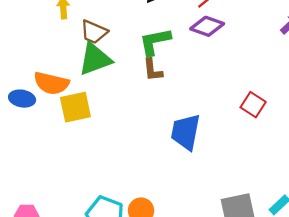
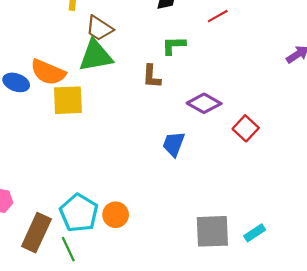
purple diamond: (207, 26) -> (204, 103), moved
green L-shape: (155, 42) -> (174, 45), moved, size x0.7
blue trapezoid: (186, 132) -> (174, 144), size x0.7

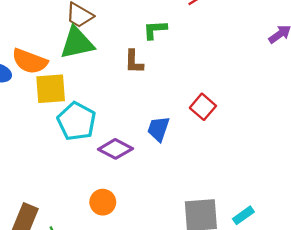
purple diamond: (204, 103) -> (115, 149), moved
red square: (246, 128) -> (203, 107), moved
cyan pentagon: (79, 213) -> (77, 121), moved

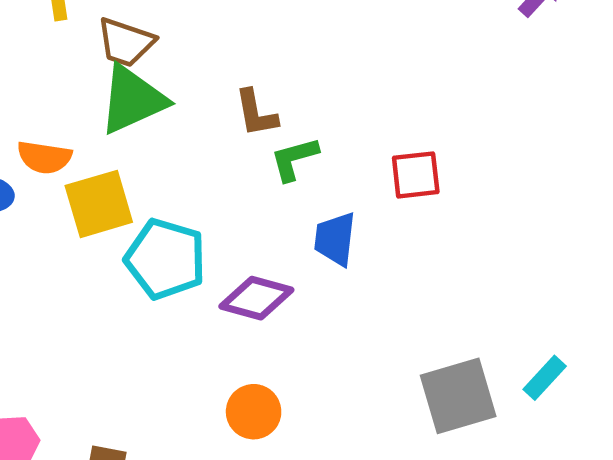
green L-shape: (155, 30) -> (294, 159), moved
orange semicircle: (30, 61) -> (44, 157), size x0.7
red square: (203, 107) -> (416, 175), turned -35

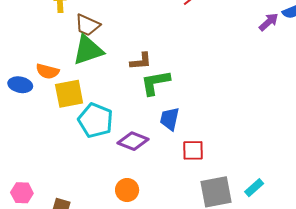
brown L-shape: (256, 113) -> (141, 61), turned -90
green L-shape: (294, 159) -> (155, 83), size x1.4
red square: (416, 175) -> (193, 150), moved

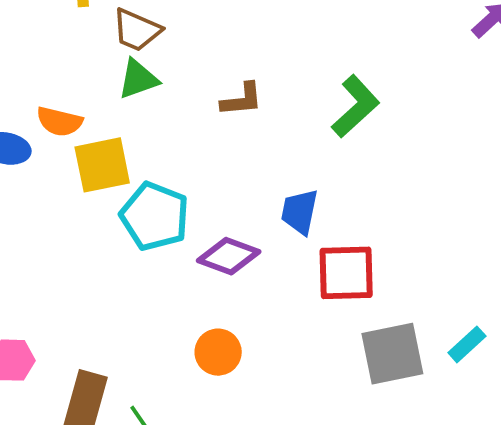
green triangle: (88, 50) -> (138, 79), size x0.7
green L-shape: (155, 83) -> (355, 106), moved, turned 148
red square: (193, 150) -> (346, 273), size x1.4

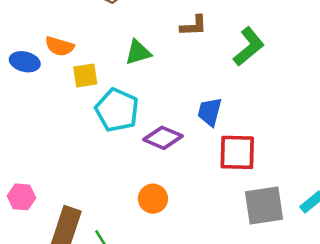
green triangle: (138, 79) -> (138, 52), moved
brown L-shape: (242, 100) -> (194, 26), moved
yellow square: (102, 165) -> (85, 75), size x0.7

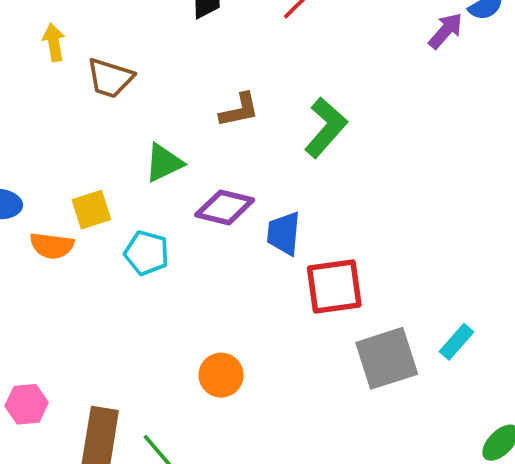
orange semicircle: (60, 46) -> (52, 246), moved
cyan pentagon: (117, 110) -> (147, 253), size x0.7
purple diamond: (163, 138) -> (225, 207), moved

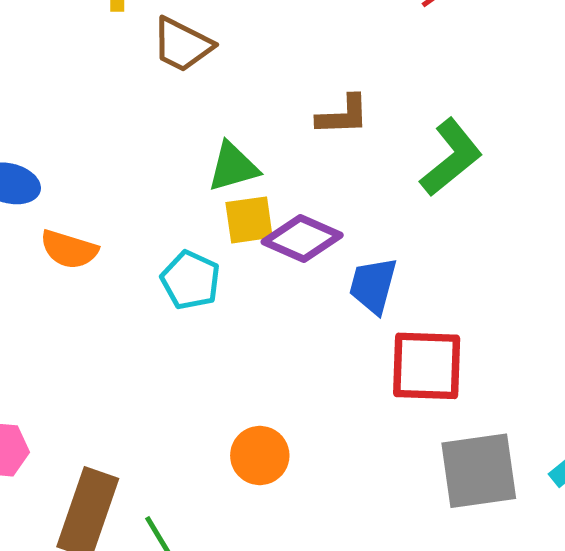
yellow square: (91, 210) -> (249, 220), moved

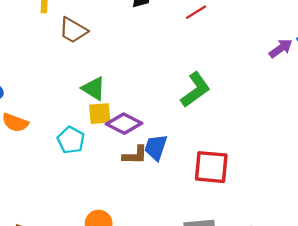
brown L-shape: (343, 115) -> (135, 155), moved
green triangle: (233, 167) -> (94, 88), turned 45
red square: (427, 366) -> (211, 167), moved

